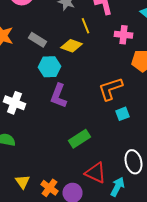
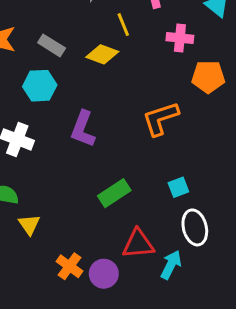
cyan hexagon: (50, 67) -> (40, 86), moved
cyan square: (122, 114) -> (178, 187), moved
red triangle: (96, 173) -> (138, 244), turned -30
yellow triangle: (22, 182) -> (29, 224), moved

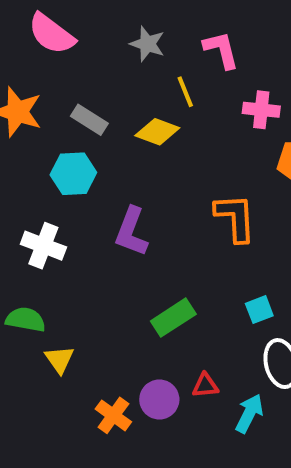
orange L-shape: (160, 119) -> (235, 218), turned 105
red triangle: (138, 244) -> (205, 385), size x0.6
purple circle: (104, 274) -> (159, 399), moved

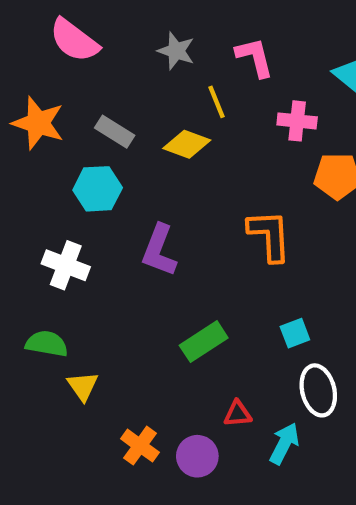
purple circle: (159, 399) -> (197, 456), moved

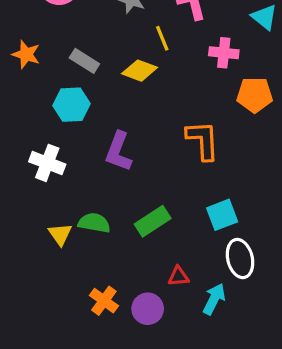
orange star: (38, 123) -> (26, 54), size x0.7
cyan square: (295, 333) -> (222, 215), size x1.4
green semicircle: (47, 344) -> (94, 223), moved
yellow triangle: (83, 386) -> (60, 234), moved

